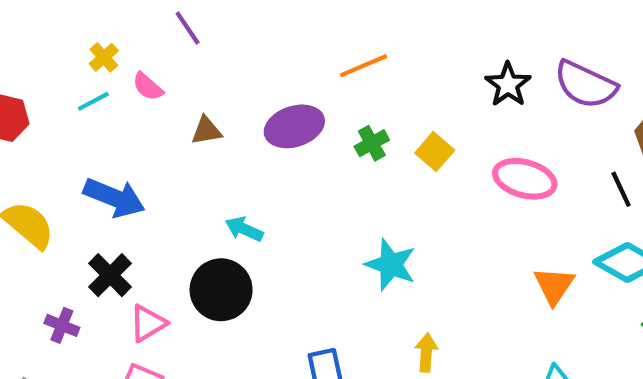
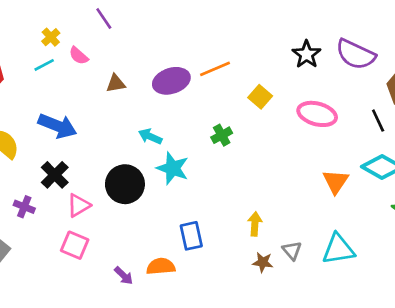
orange line: (363, 66) -> (215, 69), moved
green cross: (372, 143) -> (222, 135), moved
cyan arrow: (244, 229) -> (150, 136), moved
cyan star: (391, 265) -> (173, 168), moved

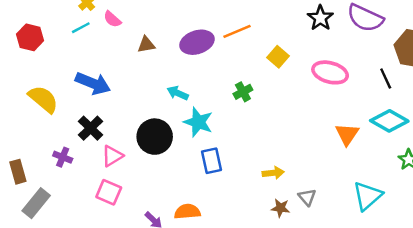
yellow arrow: (255, 224) -> (273, 173), turned 80
blue rectangle: (191, 236) -> (212, 161), moved
cyan triangle: (338, 249) -> (368, 196), moved, turned -32

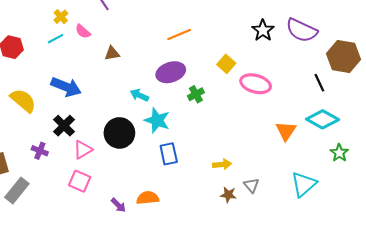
orange line: (237, 31) -> (179, 35), moved
purple ellipse: (197, 42) -> (171, 72), moved
pink ellipse: (330, 72) -> (256, 84), moved

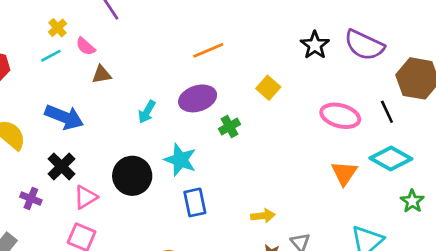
brown triangle: (112, 53) -> (102, 74), moved
pink ellipse: (256, 84) -> (340, 116), moved
cyan arrow: (139, 95) -> (147, 112), moved, turned -84

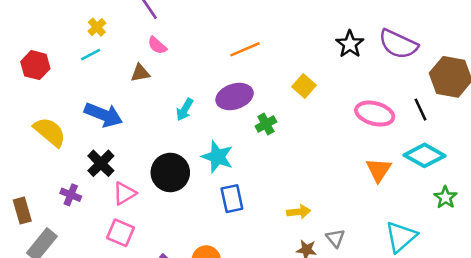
pink semicircle: (86, 46) -> (157, 45), moved

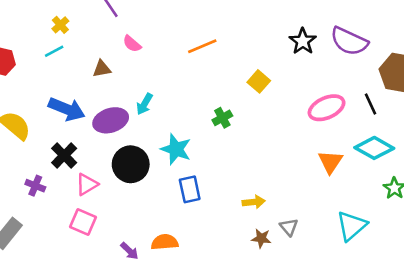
pink semicircle: (157, 45) -> (132, 44), moved
purple ellipse: (235, 97) -> (111, 120), moved
pink ellipse: (375, 114) -> (327, 108), turned -39

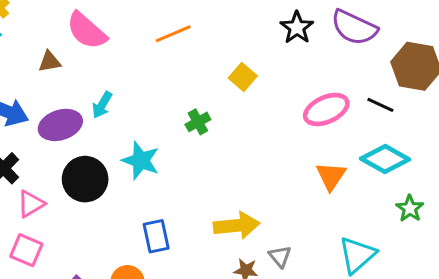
pink semicircle: (132, 44) -> (87, 31), size x1.8
black line: (371, 104) -> (380, 105), turned -40
blue rectangle: (190, 189) -> (156, 236), moved
yellow arrow: (254, 202) -> (237, 225), size x1.6

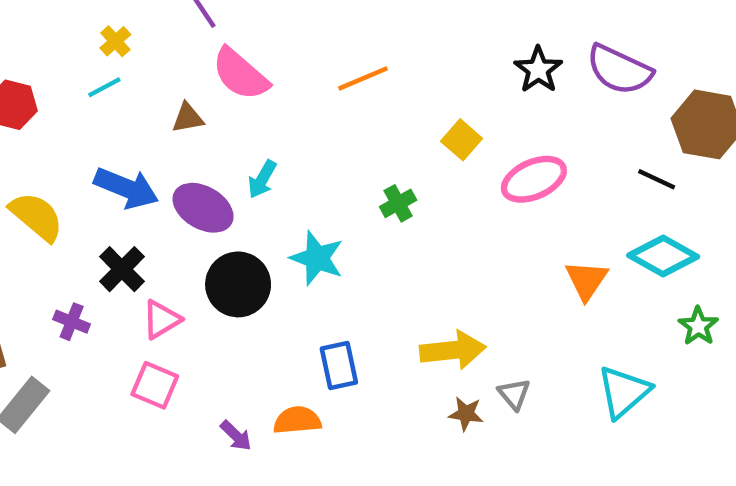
pink ellipse: (326, 110) -> (534, 179), moved
purple ellipse: (60, 125) -> (203, 208), turned 48

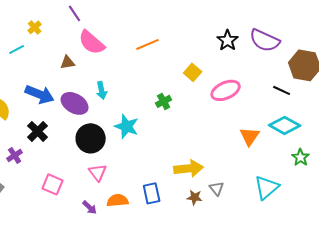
cyan line: (104, 87) -> (17, 49), moved
cyan arrow: (262, 179) -> (102, 90), turned -42
pink triangle: (161, 319) -> (98, 172), moved, turned -36
purple cross: (72, 322) -> (15, 155), turned 35
blue rectangle: (339, 366) -> (152, 193), moved

